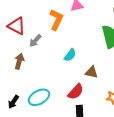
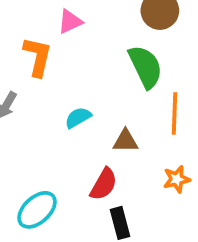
cyan semicircle: (70, 55) -> (78, 118), turned -144

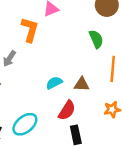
green semicircle: (145, 67) -> (96, 39), size x0.7
cyan semicircle: (78, 118) -> (54, 83), moved

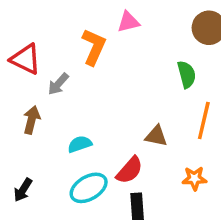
cyan semicircle: (54, 83) -> (80, 144), moved
cyan ellipse: (25, 124) -> (89, 188), moved

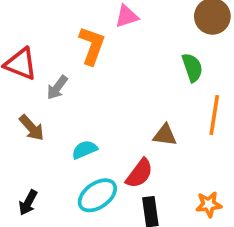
brown arrow: (32, 120) -> (32, 128), turned 128
orange star: (194, 178) -> (209, 204), moved

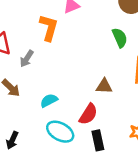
cyan ellipse: (97, 195) -> (60, 132), turned 68

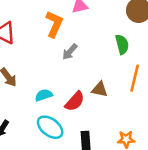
gray arrow: (27, 59) -> (70, 52), moved
red semicircle: (88, 114) -> (75, 101), moved

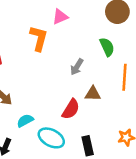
gray arrow: (70, 52) -> (77, 67), moved
cyan semicircle: (44, 95) -> (25, 121), moved

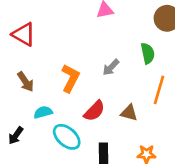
orange L-shape: (39, 38) -> (70, 78), moved
brown triangle: (93, 94) -> (129, 113), moved

